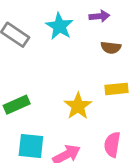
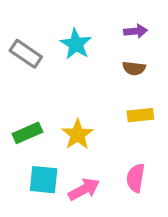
purple arrow: (99, 16) -> (136, 31), moved
yellow star: (78, 106) -> (77, 134), moved

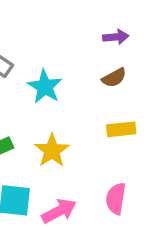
cyan star: (76, 44) -> (45, 87), moved
brown semicircle: (134, 68) -> (114, 78), turned -35

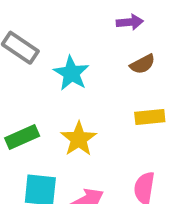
purple arrow: (116, 37) -> (130, 22), moved

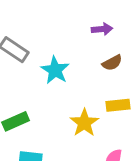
yellow star: (79, 139) -> (84, 123), moved

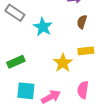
brown semicircle: (112, 63) -> (82, 22), turned 136

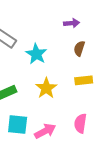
yellow star: (63, 63) -> (46, 88), moved

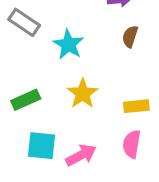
yellow rectangle: (84, 80) -> (136, 106), moved

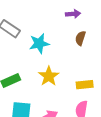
cyan star: (68, 44) -> (39, 43), turned 30

